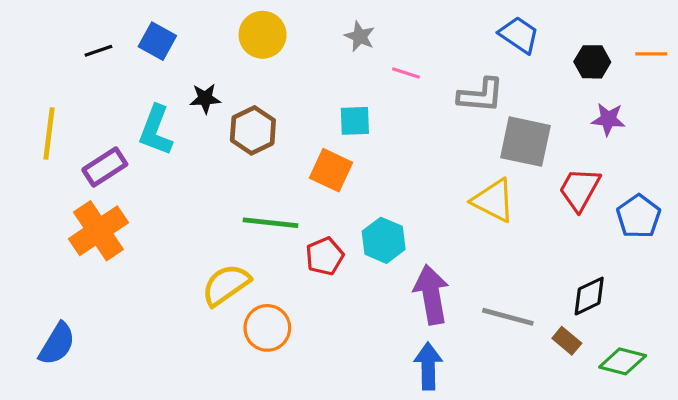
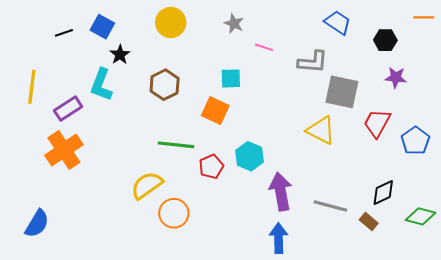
orange line: (651, 54) -> (424, 17), moved
black star: (205, 98) -> (120, 55), moved, turned -30
green diamond: (623, 361) -> (421, 216), moved

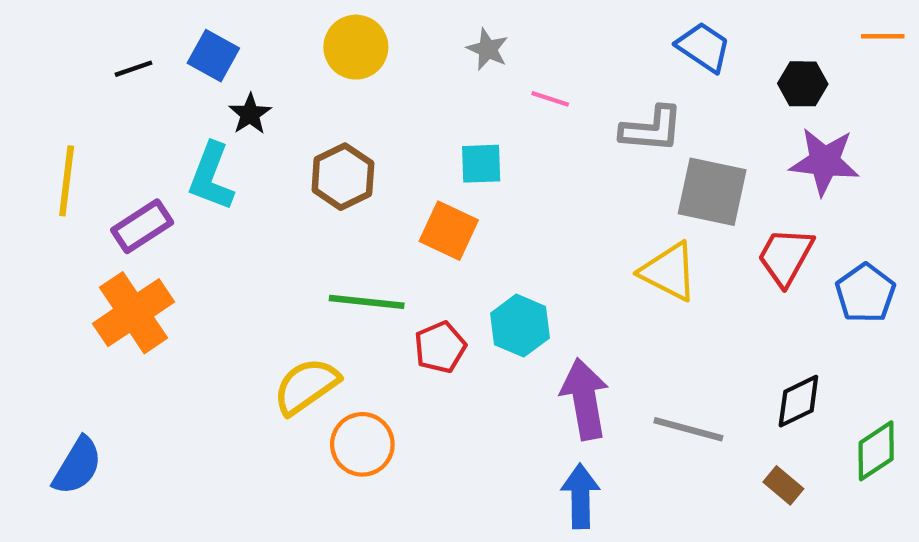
purple star: (396, 77) -> (824, 162), size x1.5
green diamond: (421, 216) -> (876, 451), turned -48
brown rectangle: (369, 222) -> (783, 485), moved

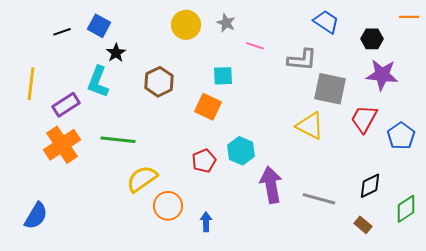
yellow circle: (356, 47) -> (186, 25), moved
green line: (367, 302) -> (118, 140), moved
blue arrow: (580, 496) -> (206, 222), moved, size x0.7

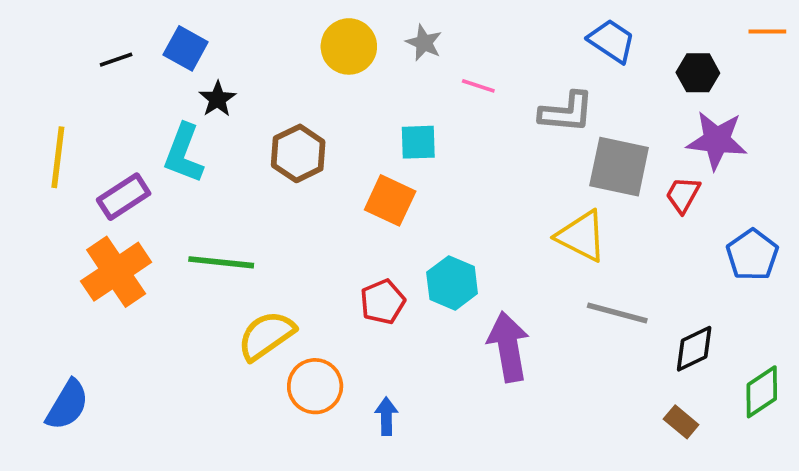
red trapezoid: (364, 119) -> (683, 195), moved, size x0.7
gray line: (319, 199) -> (617, 313), moved

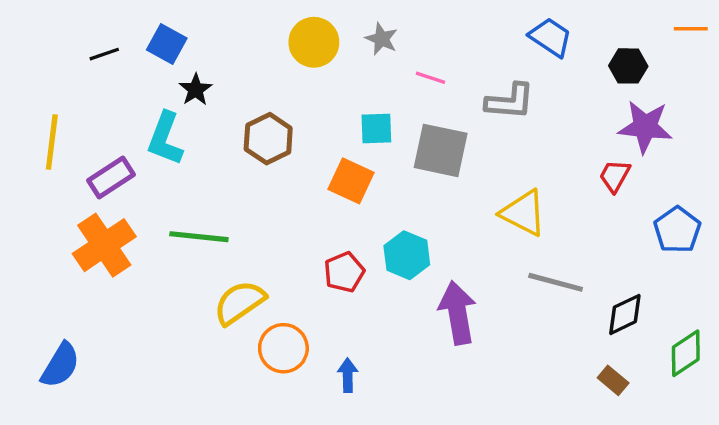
gray square: (619, 167) -> (441, 150), moved

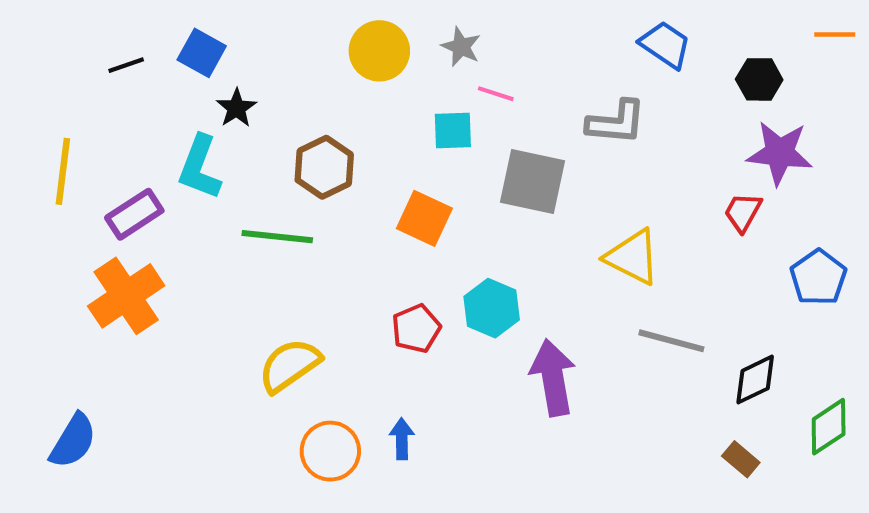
pink line: (430, 78) -> (496, 94), moved
cyan square: (376, 128) -> (453, 130), moved
green line: (199, 237) -> (277, 237), moved
orange circle: (283, 348) -> (330, 451), moved
blue arrow: (348, 375) -> (402, 439), moved

